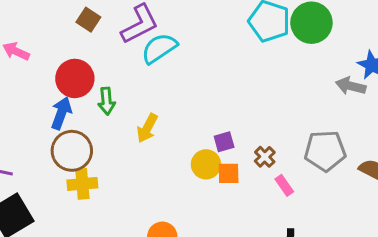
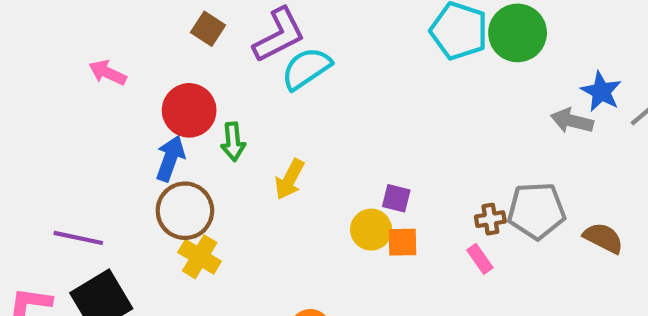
purple square: (224, 142) -> (396, 198), turned 30
brown cross: (265, 157) -> (490, 219), moved, turned 35
yellow cross: (82, 184) -> (200, 257), turned 36

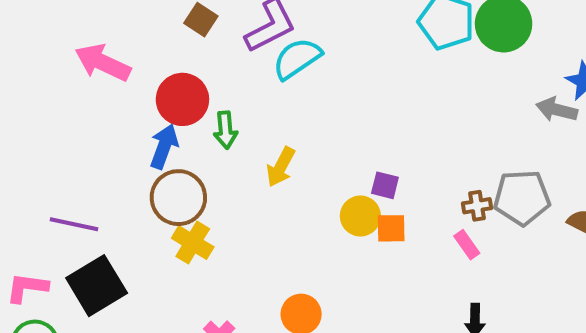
pink arrow: (108, 73) -> (103, 63), size x1.5

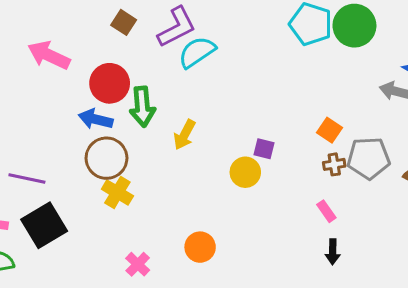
green arrow: (225, 130) -> (142, 107), size x1.4
blue arrow: (164, 146) -> (96, 119), turned -96
orange square: (391, 228) -> (330, 130), moved, turned 35
pink rectangle: (467, 245) -> (326, 211), moved

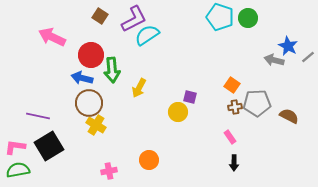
green circle: (354, 26) -> (248, 18), size x0.7
pink cross: (138, 264) -> (109, 171), turned 35

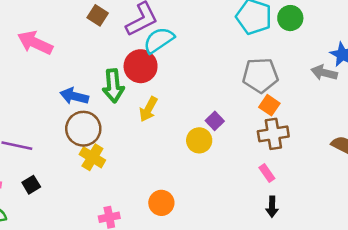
red circle: (91, 55) -> (141, 66), moved
purple square: (190, 97) -> (215, 121), turned 32
gray pentagon: (257, 103) -> (260, 75), moved
brown cross: (235, 107) -> (273, 134), size x1.6
black square: (49, 146) -> (31, 185), size x0.5

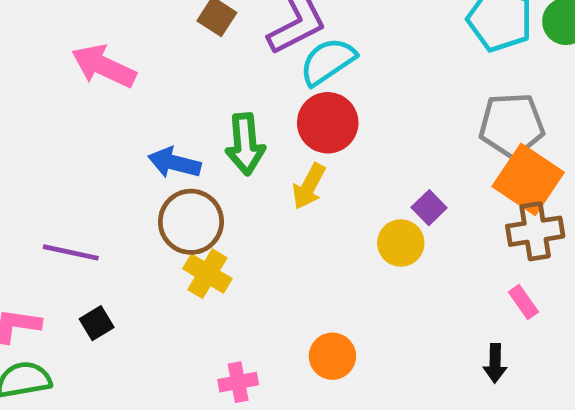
red circle: (141, 66) -> (328, 123), moved
orange square: (269, 105) -> (528, 179), size x1.8
black arrow: (272, 207) -> (495, 363), moved

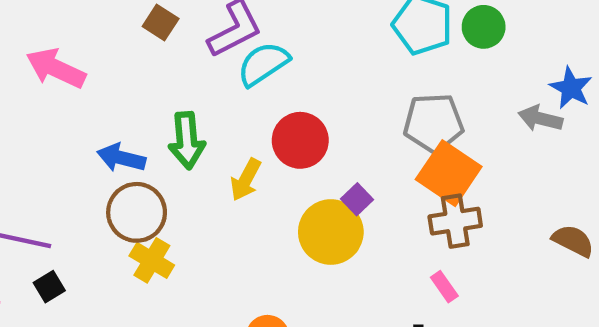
red circle: (328, 123) -> (300, 140), moved
yellow circle: (401, 243) -> (331, 232), size x1.5
black square: (97, 323) -> (49, 287), moved

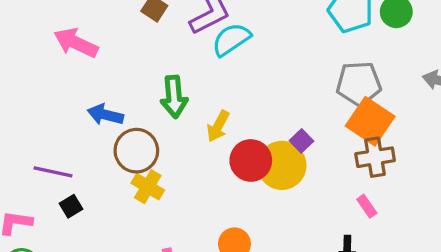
red circle: (300, 140) -> (251, 160), moved
blue arrow: (121, 158) -> (105, 115), moved

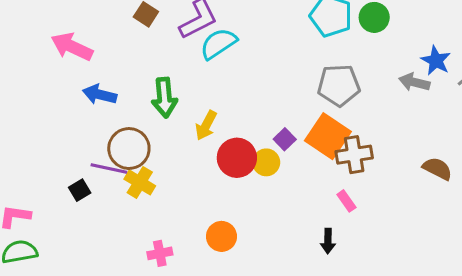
blue arrow: (105, 115) -> (100, 95), moved
orange square: (370, 121) -> (328, 136), moved
yellow circle: (282, 165) -> (266, 162), size x0.6
purple line: (53, 172) -> (109, 169), moved
black square: (71, 206) -> (80, 190), moved

